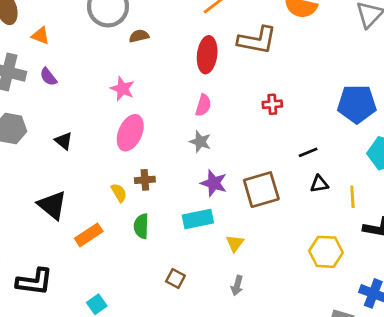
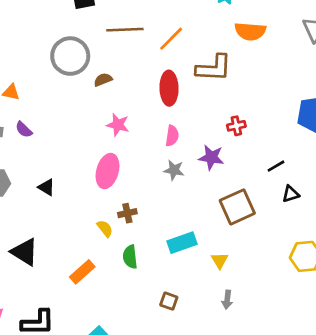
pink star: (122, 89) -> (118, 125), moved
purple star: (214, 183) -> (211, 157), moved
black triangle: (52, 205) -> (24, 252), moved

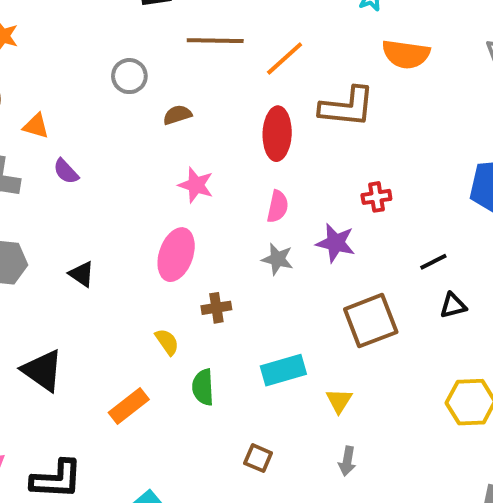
gray circle: (70, 56) -> (129, 76), size x0.6
purple semicircle: (24, 130) -> (66, 171), moved
brown cross: (127, 213) -> (216, 308), moved

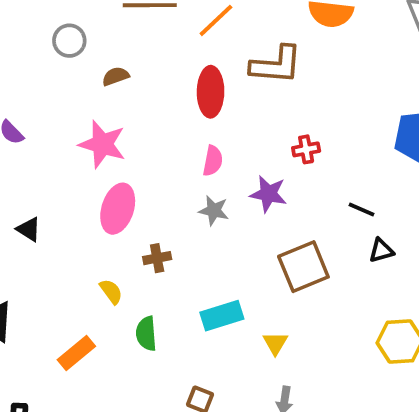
pink star: (196, 185) -> (102, 144), moved, size x1.4
black line: (433, 262) -> (361, 209), turned 52

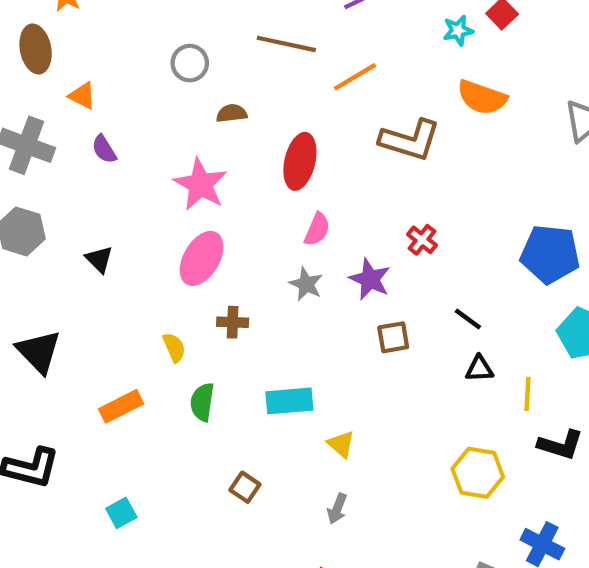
red ellipse: (211, 92) -> (300, 161), moved
red cross: (306, 149) -> (422, 240), turned 36
brown square: (303, 267) -> (393, 337), moved, size x0.6
yellow triangle: (275, 343) -> (341, 444), turned -32

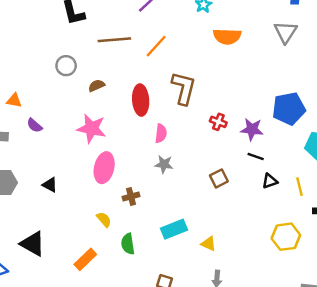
brown L-shape: (410, 140) -> (184, 88), moved, turned -76
purple star: (370, 279) -> (252, 129), moved

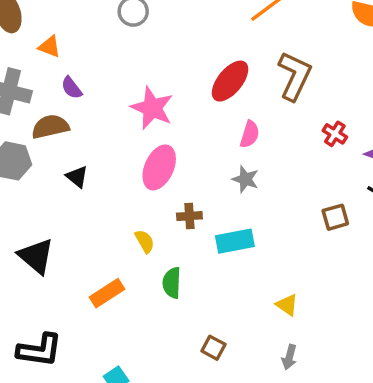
brown semicircle: (96, 86) -> (50, 127), moved, size x1.5
red ellipse: (141, 100) -> (230, 81), turned 32
brown square: (219, 178) -> (335, 217), moved
cyan rectangle: (174, 229) -> (235, 241), moved

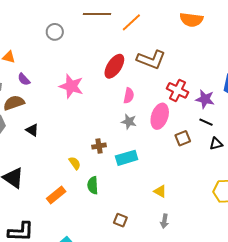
brown L-shape: (295, 76) -> (151, 60), turned 92
red cross: (335, 134) -> (178, 90), size x1.5
pink ellipse: (159, 167) -> (160, 116), moved

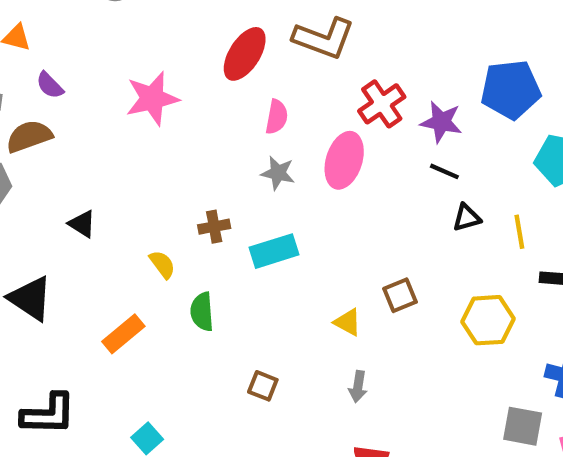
pink star: (71, 86) -> (152, 98), turned -30
red cross: (178, 90) -> (382, 104), turned 30
black triangle: (32, 130) -> (82, 224), moved
brown square: (183, 138) -> (400, 295), moved

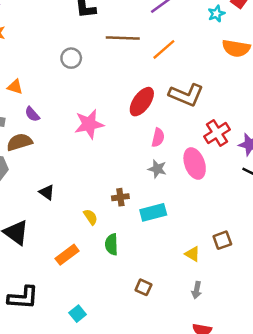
pink ellipse: (344, 160) -> (195, 163), turned -40

